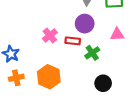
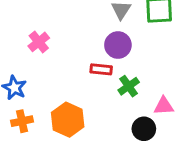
pink triangle: (117, 34) -> (164, 106), moved
pink cross: (50, 36) -> (39, 42), moved

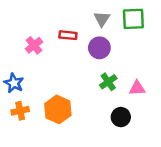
red rectangle: (101, 69) -> (68, 35), moved
pink triangle: (164, 106) -> (137, 88), moved

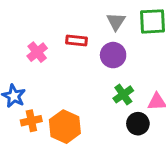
orange cross: (20, 111) -> (31, 121), moved
black circle: (121, 117) -> (138, 124), moved

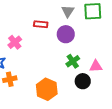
pink cross: (37, 52) -> (15, 42), moved
orange hexagon: (65, 127) -> (47, 89), moved

